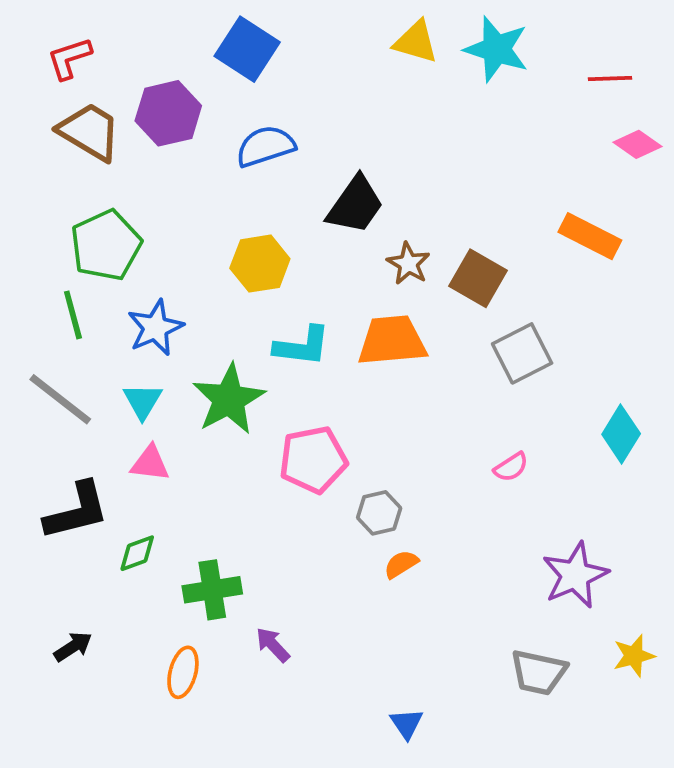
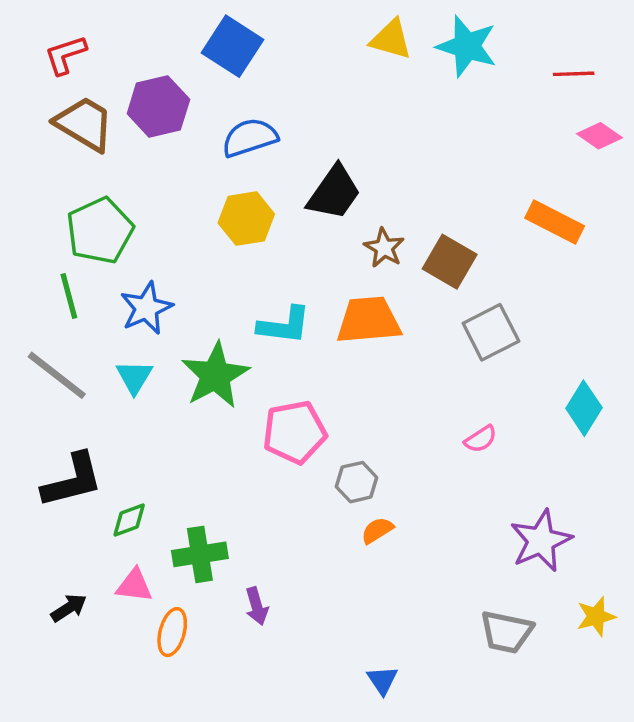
yellow hexagon: (260, 264) -> (246, 219), moved
pink triangle: (150, 463) -> (134, 585), moved
purple arrow: (273, 645) -> (257, 606), turned -153

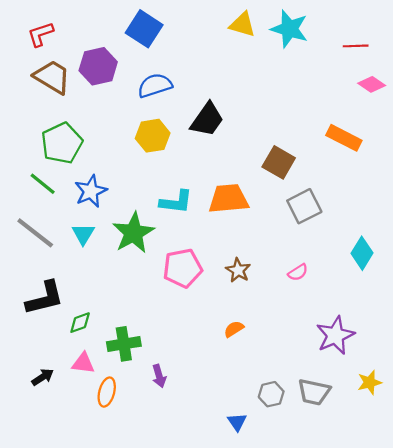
brown star: (384, 248) -> (238, 270), moved
green line: (69, 296) -> (43, 184), turned -36
gray hexagon: (357, 482) -> (271, 394), moved

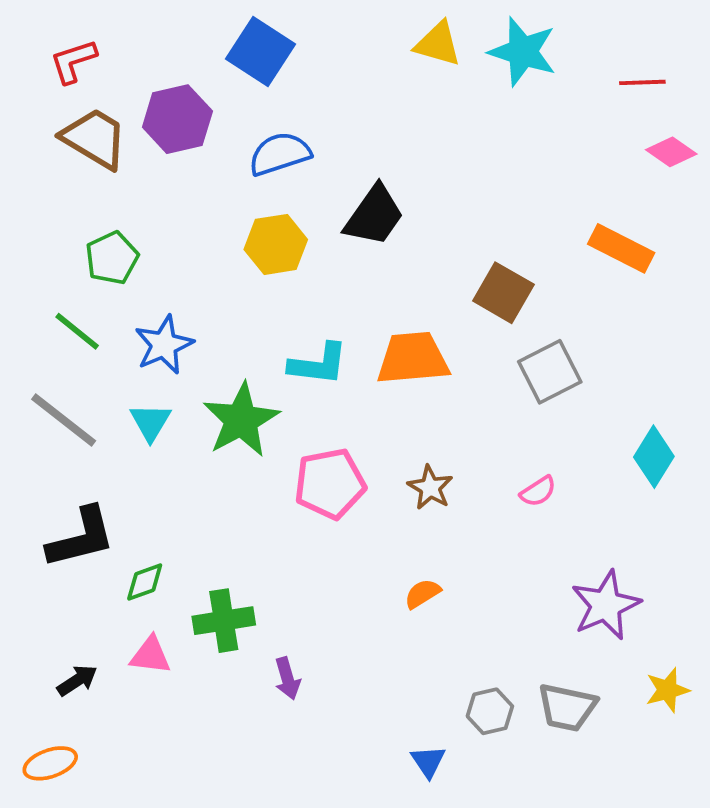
green pentagon: (62, 143) -> (112, 258), size x0.7
orange ellipse: (107, 392) -> (50, 763), moved, turned 56

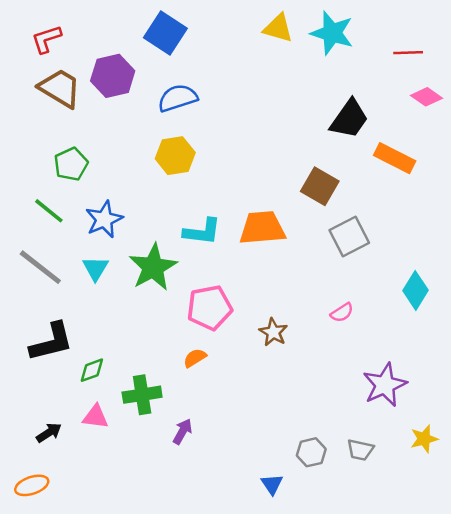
black trapezoid: (374, 216) -> (349, 119), moved
brown star: (430, 488) -> (273, 332), moved
orange semicircle: (422, 594) -> (195, 358), moved
purple arrow: (287, 678) -> (183, 431), turned -135
gray trapezoid: (567, 707) -> (360, 450), size x0.7

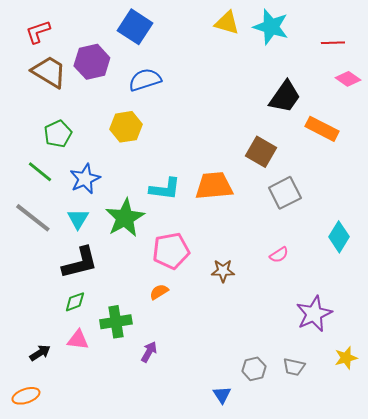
yellow hexagon: (175, 156) -> (126, 127), moved
brown star: (273, 332) -> (223, 271), turned -30
black L-shape: (51, 342) -> (80, 263), moved

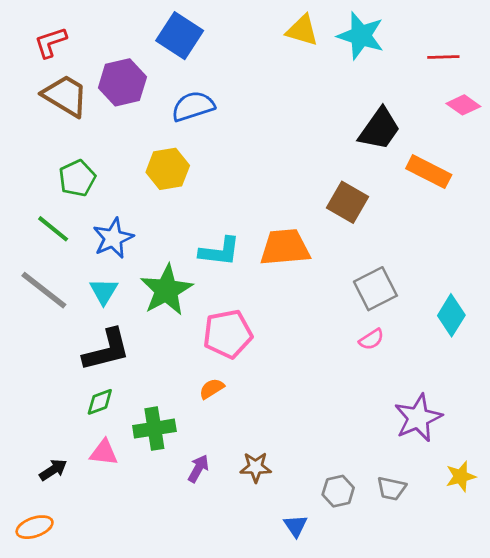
gray square: (285, 193) -> (375, 289), moved
brown star: (223, 271) -> (256, 467), moved

